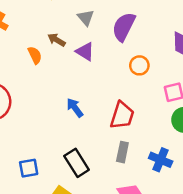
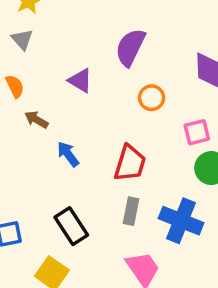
gray triangle: (86, 18) -> (22, 39), moved
brown arrow: (57, 40) -> (36, 120), moved
blue cross: (161, 160) -> (181, 221), size x1.4

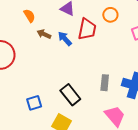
blue arrow: (68, 154) -> (65, 39), moved
red trapezoid: (130, 163) -> (87, 29), moved

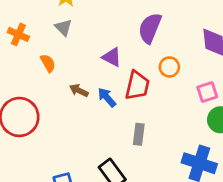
orange semicircle: (29, 16) -> (48, 63), moved
gray rectangle: (105, 83) -> (139, 134), moved

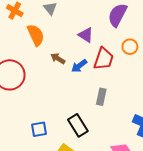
orange semicircle: (48, 63) -> (36, 35), size x1.5
blue arrow: (107, 97) -> (79, 66), turned -91

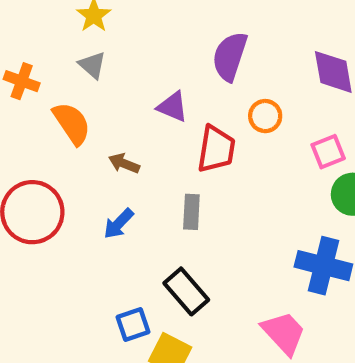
blue arrow: (79, 66) -> (119, 224), moved
gray rectangle: (101, 97) -> (191, 212), moved
blue square: (39, 129) -> (133, 325), moved

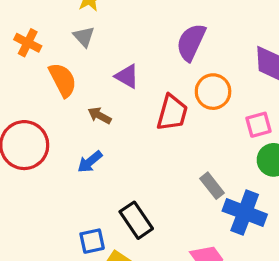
purple triangle: (173, 107) -> (127, 76), moved
orange circle: (265, 116) -> (213, 92), size x1.4
gray rectangle: (191, 212) -> (212, 186), moved, turned -48

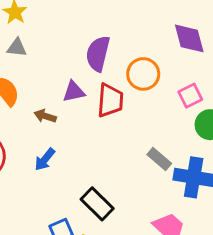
gray triangle: (84, 37) -> (17, 48), turned -30
purple semicircle: (191, 42) -> (98, 54), moved
purple triangle: (127, 76) -> (74, 92), moved, turned -30

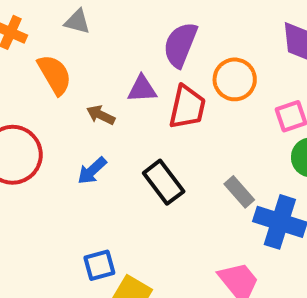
black rectangle: (97, 204) -> (164, 182), moved

